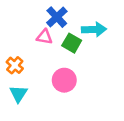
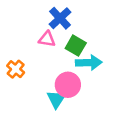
cyan arrow: (94, 29) -> (89, 63), moved
cyan triangle: (18, 94) -> (56, 99), moved

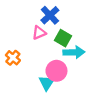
pink triangle: (47, 39) -> (39, 33), turned -32

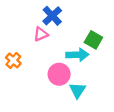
green square: (63, 38) -> (93, 40), moved
cyan triangle: (47, 83) -> (77, 90), moved

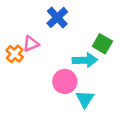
pink triangle: (41, 34) -> (31, 44), moved
orange cross: (13, 60) -> (15, 54), moved

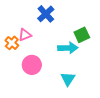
green square: (102, 44) -> (82, 35), turned 35
pink circle: (65, 81) -> (32, 65), moved

